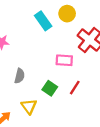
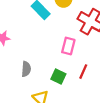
pink rectangle: (64, 60) -> (68, 46), turned -70

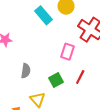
green square: (58, 76) -> (56, 80), turned 32

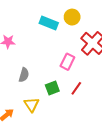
cyan rectangle: (43, 15) -> (49, 23), turned -36

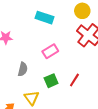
yellow circle: (72, 17) -> (82, 11), moved
pink rectangle: (67, 62) -> (50, 51), moved, turned 35

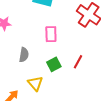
pink rectangle: (50, 51) -> (51, 34), turned -56

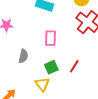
yellow triangle: (35, 83) -> (42, 84), moved

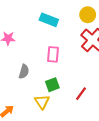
red line: (74, 66) -> (81, 94), moved

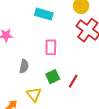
red line: (81, 94) -> (73, 81), moved
yellow triangle: (42, 102) -> (34, 94), moved

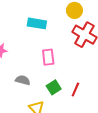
gray semicircle: (24, 66) -> (23, 80), turned -80

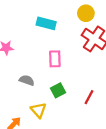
red line: (75, 89) -> (89, 97), moved

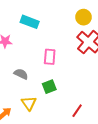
cyan rectangle: (46, 23) -> (30, 22), moved
red line: (89, 97) -> (77, 111), moved

